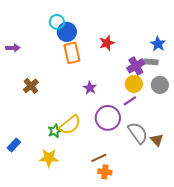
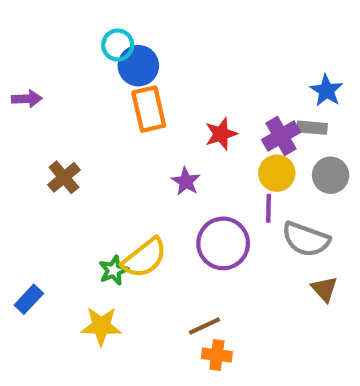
red star: (107, 43) -> (221, 134), moved
purple line: (130, 101) -> (269, 208), turned -56
gray semicircle: (138, 133) -> (306, 239), moved, turned 145

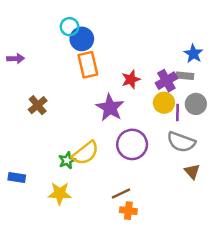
purple star: (186, 181) -> (110, 108), size x1.6
purple line: (269, 208) -> (177, 113), moved
blue rectangle: (29, 299) -> (17, 178), turned 56

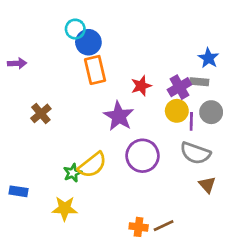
brown line: (121, 194) -> (164, 226), moved

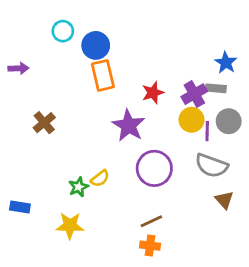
cyan circle: (75, 29) -> (63, 31), moved
yellow semicircle: (92, 165) -> (100, 178), size x0.6
brown line: (164, 226) -> (151, 221), moved

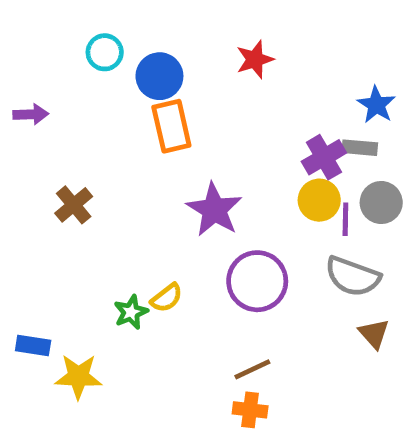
red star: (153, 93) -> (255, 59), moved
yellow star: (70, 226) -> (78, 377), moved

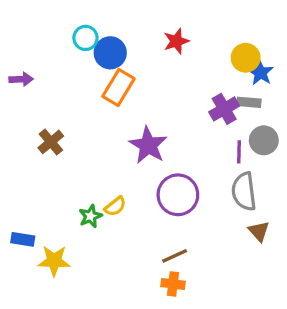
cyan circle: (105, 52) -> (85, 38), moved
orange rectangle: (171, 126) -> (118, 87), turned 44
yellow circle: (319, 200) -> (246, 58), moved
gray semicircle: (353, 276) -> (244, 191), turned 63

